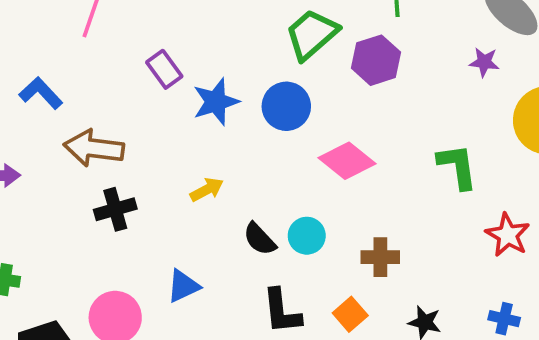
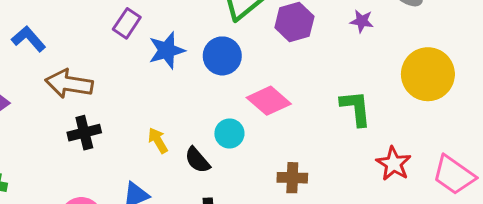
purple star: (484, 62) -> (362, 21), moved
purple rectangle: (164, 69) -> (127, 23), turned 68
yellow arrow: (207, 190) -> (158, 140), moved, turned -95
cyan circle: (307, 236) -> (229, 133), moved

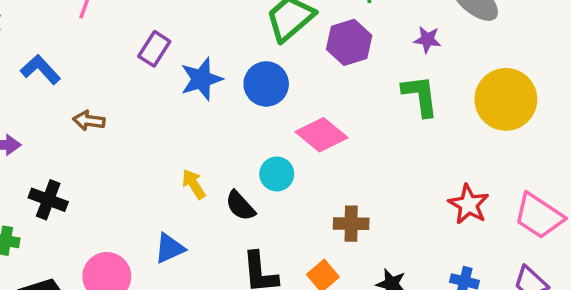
brown arrow: (69, 84) -> (89, 121), size x0.6
green L-shape: (356, 108) -> (420, 96), moved
black cross: (84, 133) -> (48, 200), moved, turned 36

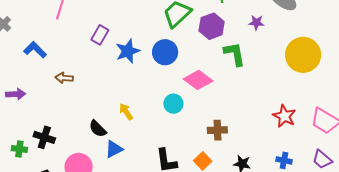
green L-shape: (420, 96) -> (235, 54), moved
black cross: (48, 200) -> (44, 137), moved
black semicircle: (240, 206) -> (98, 129), moved

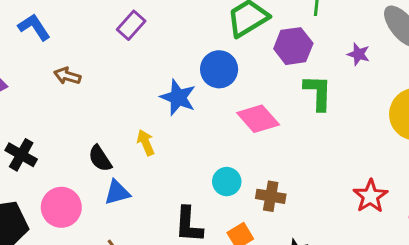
blue star: (128, 51) -> (178, 97), moved, turned 30
cyan circle: (173, 104) -> (227, 182), moved

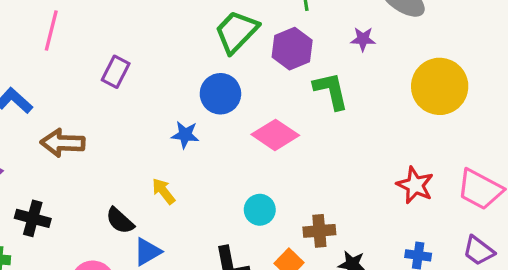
brown arrow: (67, 76) -> (63, 143), size x1.5
blue star: (178, 97) -> (185, 135), size x0.7
black cross: (21, 155) -> (33, 218), moved
brown cross: (271, 196) -> (319, 231), moved

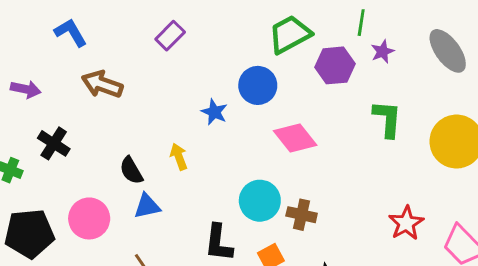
purple star: (363, 39) -> (383, 52), moved, turned 30
green L-shape: (331, 91) -> (387, 119), moved
cyan circle: (260, 210) -> (260, 201), size x1.4
brown cross: (319, 231) -> (302, 215), moved

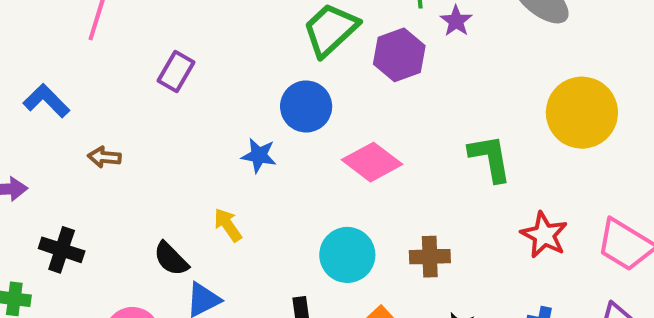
brown arrow: (102, 84) -> (104, 157), size x0.6
green L-shape: (387, 119) -> (490, 158), moved
brown cross: (302, 215) -> (430, 257), moved

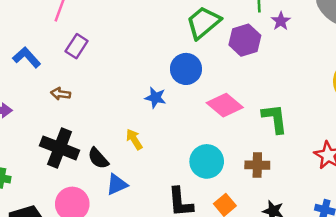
purple rectangle: (176, 71) -> (77, 46), moved
green L-shape: (490, 158) -> (275, 119), moved
black cross: (62, 250) -> (60, 148), moved, size x1.4

